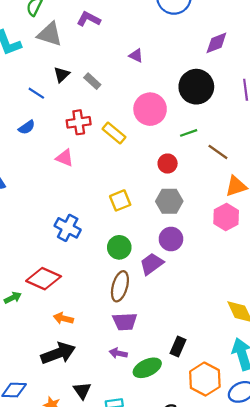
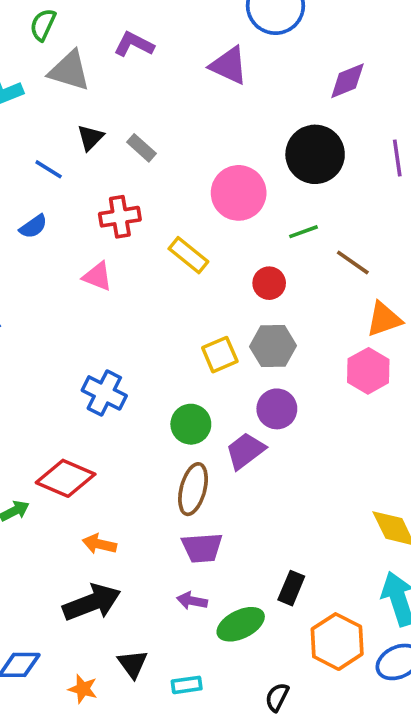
purple triangle: (136, 56) -> (229, 65), moved, size x1.6
yellow rectangle: (114, 133) -> (188, 255), moved
yellow square: (120, 200) -> (220, 355), moved

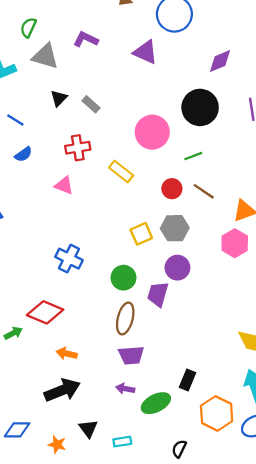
blue line: (49, 169) -> (15, 120), moved
brown line: (353, 262) -> (204, 191), moved
purple trapezoid: (245, 451) -> (158, 294), turned -36

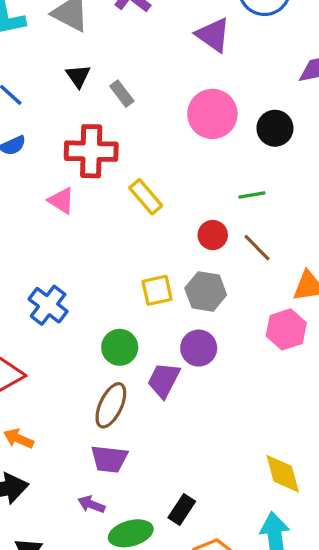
black triangle: (59, 98) -> (78, 76), turned -30
black circle: (200, 107) -> (275, 128), size x0.7
pink circle: (152, 132) -> (212, 114), moved
red cross: (78, 148) -> (91, 151), size x1.4

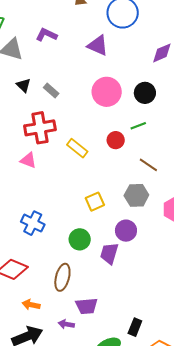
green line: (252, 195) -> (138, 126), moved
red circle: (213, 235) -> (116, 140), moved
gray hexagon: (206, 292) -> (136, 195), moved
brown ellipse: (111, 405) -> (62, 277), moved
purple arrow: (91, 504) -> (66, 324), moved

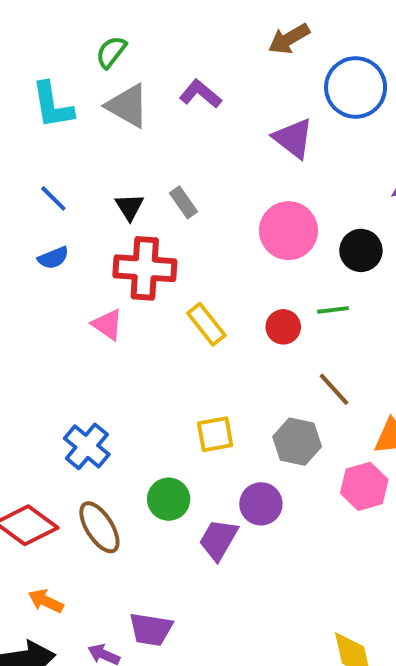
black triangle: (24, 85) -> (129, 207), moved
brown ellipse: (62, 277) -> (99, 527), moved, turned -60

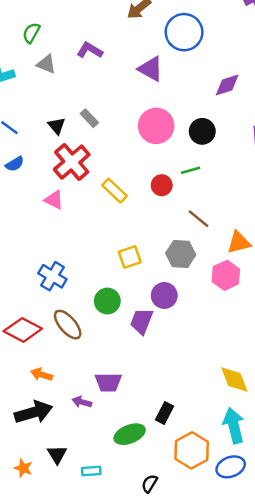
gray triangle: (128, 106) -> (46, 64), size x0.7
red cross: (145, 268) -> (72, 162), turned -36

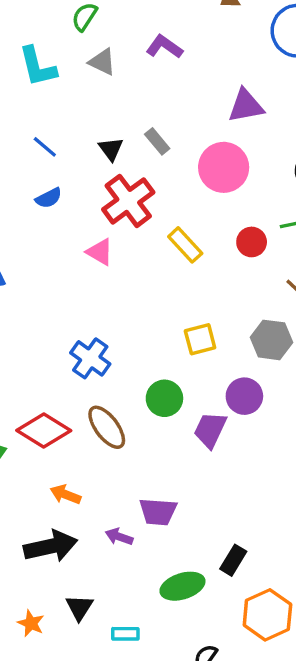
purple triangle: (151, 69) -> (246, 106), moved, turned -44
pink circle: (156, 126) -> (224, 167), moved

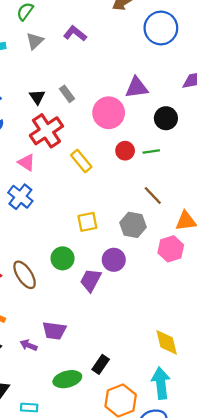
gray triangle: (102, 62) -> (35, 41), turned 48
purple triangle: (246, 106) -> (137, 88), moved
red circle: (252, 242) -> (125, 151), moved
blue cross: (90, 358) -> (20, 197), moved

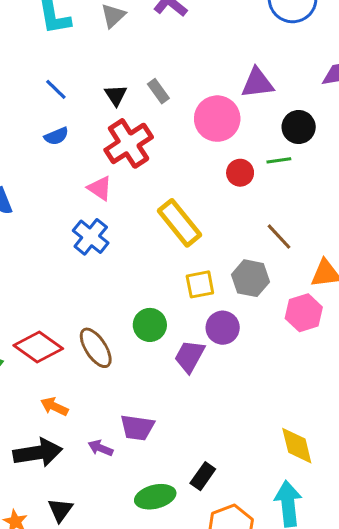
green line: (151, 151) -> (279, 160), moved
yellow rectangle: (81, 161) -> (180, 223), moved, size x1.4
yellow square: (87, 222) -> (200, 284), moved

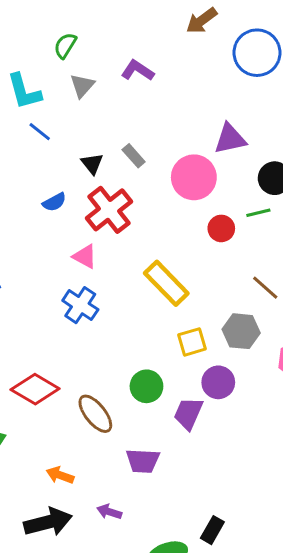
blue line: (56, 89) -> (40, 132), moved
blue semicircle: (56, 136) -> (54, 202), moved
red diamond: (38, 347) -> (35, 389), moved
purple trapezoid: (137, 428) -> (143, 461), moved

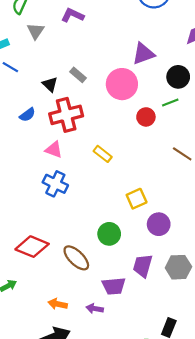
red cross: (109, 210) -> (66, 115), turned 32
yellow rectangle: (166, 283) -> (103, 154), moved, size x0.6
gray hexagon: (241, 331) -> (178, 267), moved
purple trapezoid: (188, 413) -> (143, 266), moved
purple arrow: (109, 512) -> (95, 309), moved

